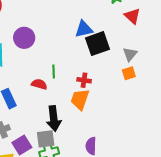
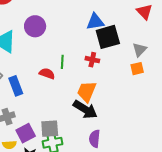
red cross: (84, 80) -> (92, 60), moved
black arrow: (54, 119) -> (85, 109), moved, turned -55

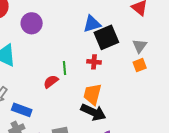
purple circle: (35, 26) -> (32, 23), moved
red semicircle: (47, 74) -> (51, 82), turned -49
blue rectangle: (16, 86) -> (22, 110), moved, turned -42

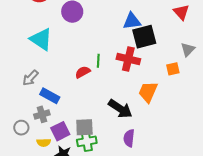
gray triangle: (140, 46) -> (188, 49), moved
red cross: (94, 62) -> (128, 59), size x1.6
orange trapezoid: (92, 94) -> (148, 92), moved

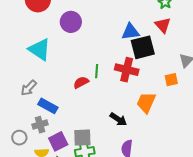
red triangle: (181, 12) -> (163, 25), moved
black arrow: (120, 109) -> (118, 119), size x0.7

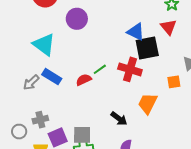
blue triangle: (130, 32) -> (136, 32), turned 30
green line: (97, 71) -> (100, 69), turned 48
blue rectangle: (48, 106) -> (52, 77), moved

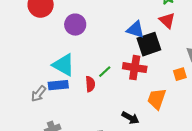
cyan triangle: (44, 45) -> (64, 65), moved
blue rectangle: (52, 77) -> (58, 85), turned -30
red semicircle: (84, 80) -> (90, 84), turned 119

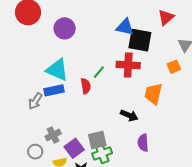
red triangle: (167, 20) -> (166, 17), moved, turned 42
black square: (149, 44) -> (140, 40), turned 35

